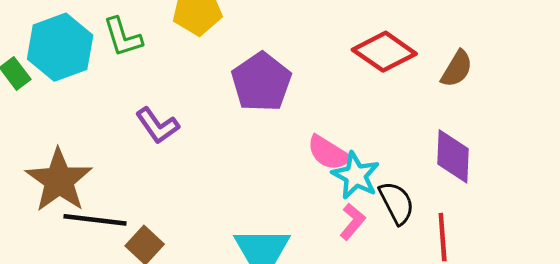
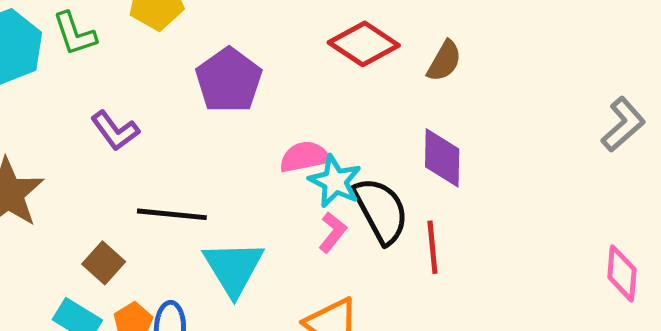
pink semicircle: (328, 153) -> (304, 157), turned 138
black semicircle: (397, 203) -> (381, 210), size x1.4
black line: (95, 220) -> (172, 214), moved

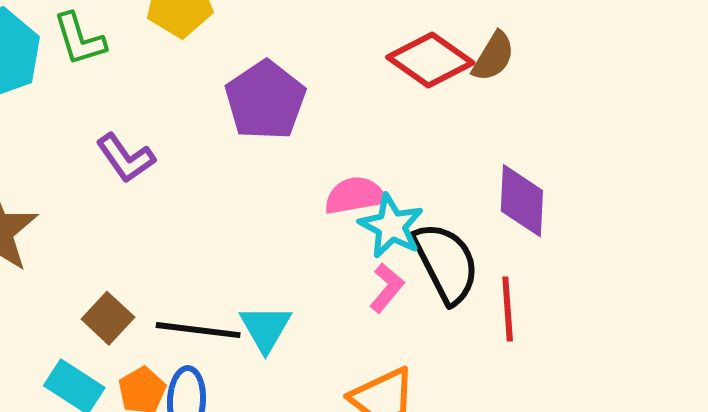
brown semicircle: (444, 61) -> (493, 56), moved
black line: (172, 214) -> (198, 330), moved
cyan triangle: (233, 268) -> (265, 328), size x0.7

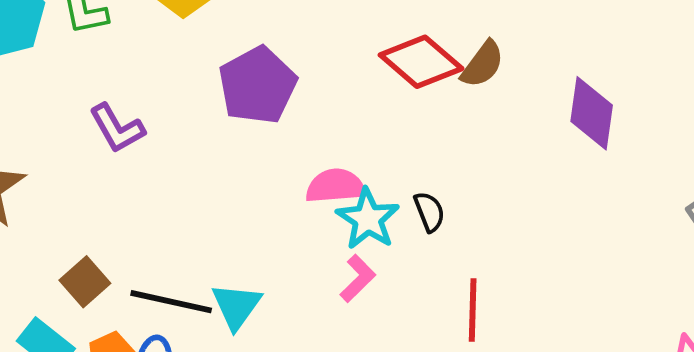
purple diamond: (522, 201) -> (592, 113), moved
black semicircle: (446, 263) -> (429, 212), moved, size x0.5

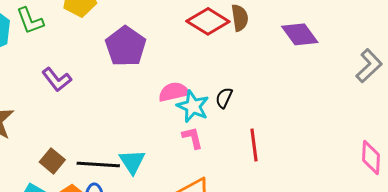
brown semicircle: (483, 64) -> (240, 18), turned -36
purple diamond: (592, 113) -> (300, 34), turned -36
black semicircle: (429, 212) -> (224, 98), turned -125
pink L-shape: (358, 278) -> (192, 138), turned -50

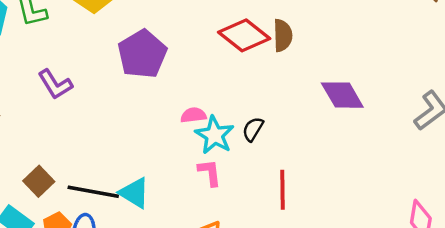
purple diamond: (300, 34) -> (342, 95), moved
pink semicircle: (174, 92) -> (193, 115), size x0.7
cyan triangle: (132, 162) -> (134, 193), turned -32

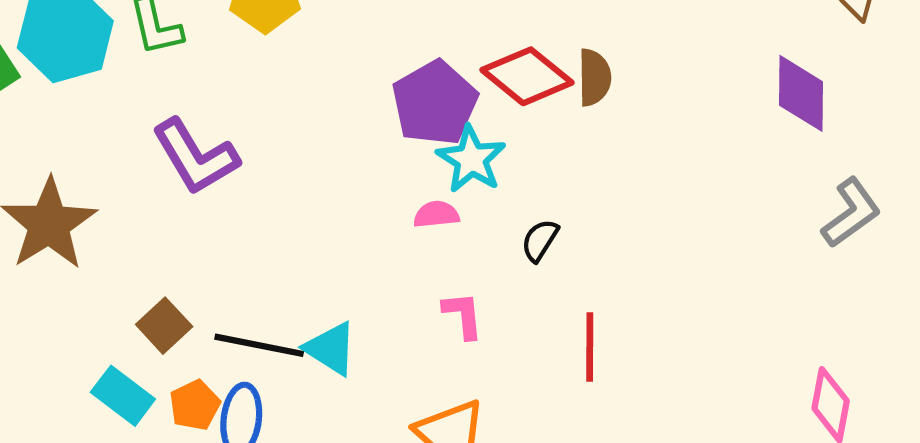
purple pentagon: (142, 54) -> (435, 103), moved
purple L-shape: (55, 84) -> (195, 157), size x1.4
purple diamond: (342, 95) -> (801, 93), moved, turned 30
cyan star: (215, 135) -> (471, 159), moved

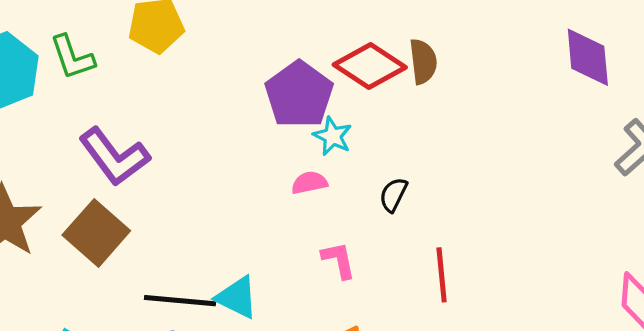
cyan star: (471, 159) -> (333, 136), size x0.7
brown square: (164, 326) -> (96, 233), moved, size x1.5

